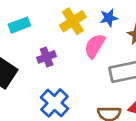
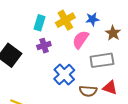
cyan rectangle: (19, 25) -> (39, 23), moved, turned -56
blue cross: (54, 103) -> (64, 75), moved

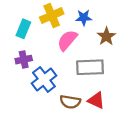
cyan rectangle: (39, 23) -> (23, 29), moved
purple cross: (44, 46) -> (24, 60), moved

